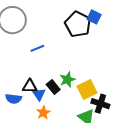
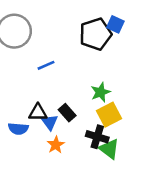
black pentagon: (78, 24) -> (96, 34), turned 30
green star: (67, 80) -> (100, 92), moved
black cross: (100, 104) -> (97, 137), moved

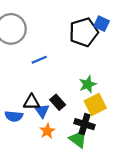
green triangle: (109, 149) -> (78, 139), moved

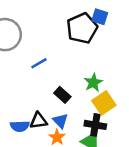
black triangle: (32, 102) -> (38, 121), moved
black rectangle: (58, 102) -> (62, 95), moved
blue triangle: (42, 111) -> (60, 121), moved

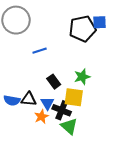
blue square: (100, 17) -> (100, 22), turned -32
yellow square: (104, 103) -> (74, 97), moved, turned 30
black cross: (95, 125) -> (62, 110), moved

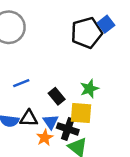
blue square: (100, 22) -> (106, 24), turned -32
blue line: (40, 51) -> (21, 83), moved

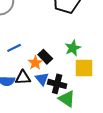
yellow square: (81, 113) -> (84, 68), moved
orange star: (45, 138) -> (35, 63), moved

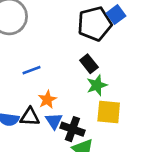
blue line: (14, 48) -> (31, 70), moved
black rectangle: (45, 57) -> (89, 64), moved

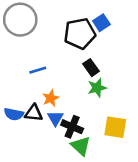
blue square: (116, 15) -> (101, 23), moved
black pentagon: (95, 24) -> (80, 34), moved
yellow square: (109, 112) -> (115, 127), moved

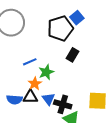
black rectangle: (91, 68) -> (72, 55), turned 72
green star: (97, 88) -> (46, 72), moved
orange star: (51, 98) -> (35, 84), moved

